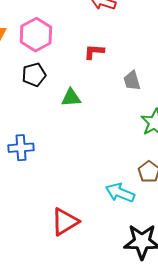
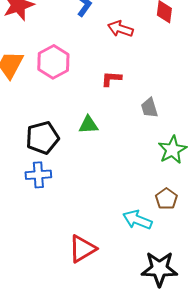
black pentagon: (34, 75) -> (42, 138), moved, size x1.4

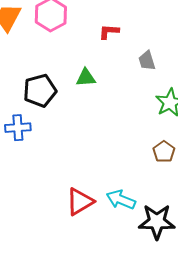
blue cross: (38, 175) -> (18, 128), moved
cyan arrow: (137, 220) -> (121, 200), moved

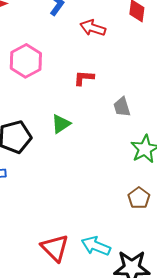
green triangle: (86, 78) -> (61, 124), turned -30
red triangle: (80, 202) -> (55, 248), turned -44

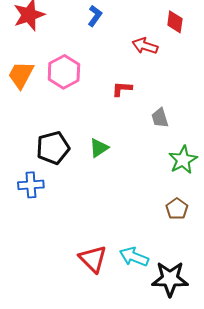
red arrow: (93, 28) -> (145, 46), moved
green triangle: (61, 124) -> (99, 148), moved

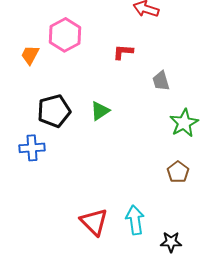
orange trapezoid: (21, 75) -> (30, 55), moved, size x0.7
cyan arrow: (134, 257) -> (135, 220), turned 60
black star: (170, 279) -> (171, 242), size x0.6

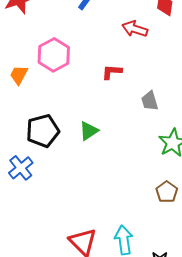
blue cross: (32, 148) -> (21, 168), turned -35

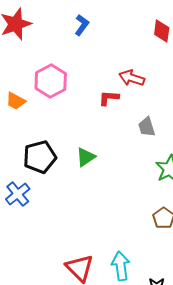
red arrow: (135, 29) -> (132, 78), moved
orange trapezoid: (19, 75) -> (16, 101), turned -90

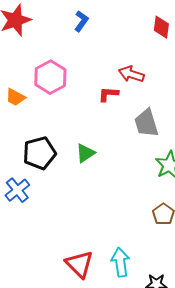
gray trapezoid: (147, 127) -> (146, 123), size x1.4

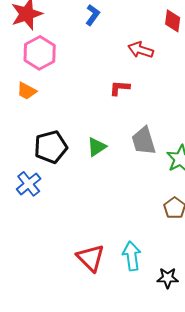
red arrow: (131, 74) -> (141, 50), moved
pink hexagon: (50, 77) -> (40, 53), moved
gray trapezoid: (146, 123) -> (144, 141), moved

